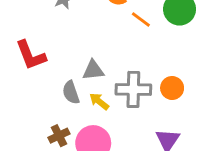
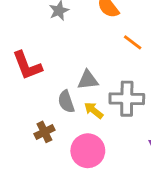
orange line: (141, 20) -> (133, 42), moved
brown cross: (59, 136) -> (44, 132), moved

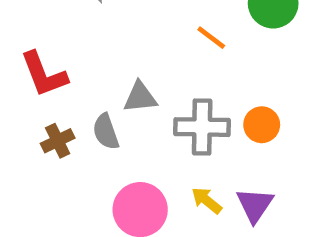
yellow arrow: (94, 110) -> (207, 200), moved
brown cross: (44, 132) -> (58, 141), moved

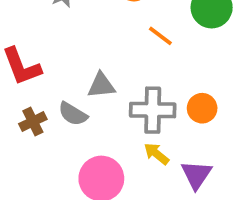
gray semicircle: (106, 132) -> (73, 114), turned -40
yellow arrow: (207, 200) -> (156, 154), moved

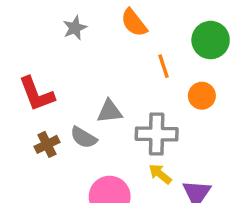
orange line: (160, 36) -> (164, 66), turned 35
orange circle: (202, 108) -> (202, 96), moved

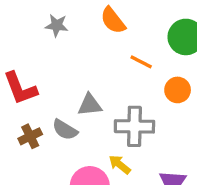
gray star: (75, 28) -> (57, 25), turned 30
orange line: (164, 66) -> (141, 62), turned -45
yellow arrow: (160, 174) -> (120, 164), moved

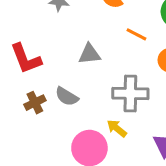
gray triangle: (90, 105) -> (89, 54), moved

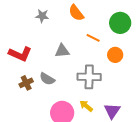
red L-shape: (26, 59) -> (20, 54), turned -45
yellow arrow: (117, 128) -> (86, 106), moved

